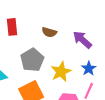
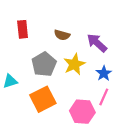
yellow star: (61, 72) -> (74, 64), moved

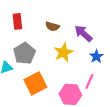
gray pentagon: (44, 64) -> (24, 53), moved
blue star: (104, 73) -> (96, 56), moved

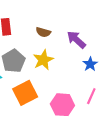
yellow star: (63, 52) -> (43, 60), moved
pink line: (89, 81) -> (91, 96), moved

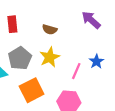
purple arrow: (76, 40) -> (91, 20), moved
pink line: (91, 96) -> (76, 71), moved

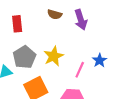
purple arrow: (91, 20) -> (81, 20), moved, turned -150
brown semicircle: (50, 30) -> (55, 14), moved

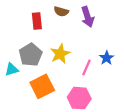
red rectangle: (17, 24) -> (37, 21), moved

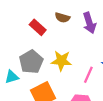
red rectangle: (37, 21) -> (38, 27), turned -42
yellow star: (60, 54) -> (61, 61), turned 30

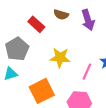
gray pentagon: (31, 62) -> (17, 49), moved

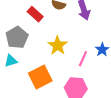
yellow star: (60, 58) -> (58, 46), turned 30

